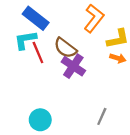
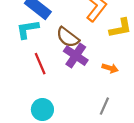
red line: (38, 52) -> (40, 64), moved
orange arrow: (118, 58) -> (110, 68), moved

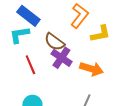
orange arrow: (110, 68) -> (91, 69), size x1.6

